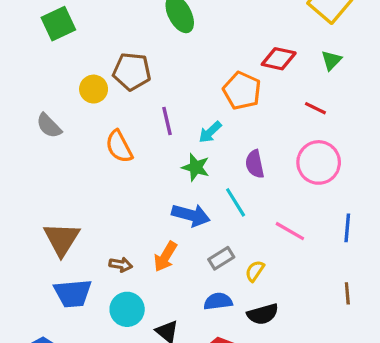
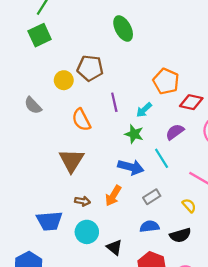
red diamond: (279, 59) -> (191, 102), moved
purple semicircle: (255, 164) -> (175, 132), turned 66
brown triangle: (62, 239) -> (71, 160), moved
yellow semicircle: (255, 271) -> (189, 206), moved, turned 104

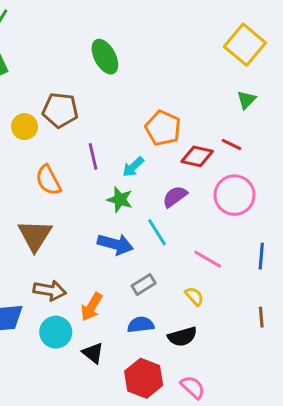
orange arrow: (113, 196) -> (91, 307), moved
brown arrow: (82, 201) -> (50, 290), size x1.5

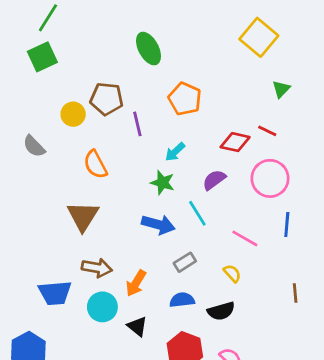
yellow square: (245, 45) -> (259, 37), moved
orange pentagon: (163, 128) -> (185, 99), moved
purple line: (93, 156) -> (137, 124), moved
blue line: (261, 256) -> (287, 224), moved

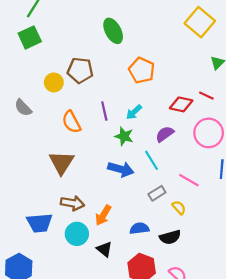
purple line: (137, 124) -> (104, 111), moved
gray rectangle: (185, 262) -> (157, 193), moved

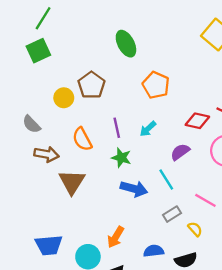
brown pentagon: (80, 70) -> (91, 85), turned 30
green star: (124, 136) -> (121, 158), moved
brown arrow: (72, 203) -> (46, 154), moved

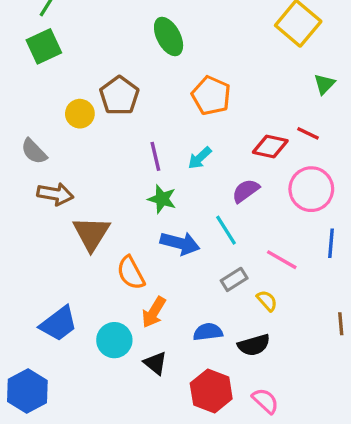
orange semicircle: (82, 139) -> (131, 273), moved
blue trapezoid: (49, 245) -> (59, 324), turned -32

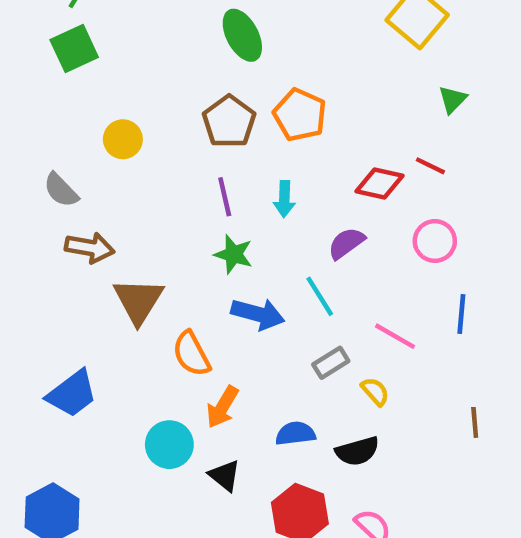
brown pentagon: (119, 96) -> (229, 122), moved
cyan arrow: (200, 158) -> (284, 199), turned -45
pink circle: (311, 189) -> (435, 241), size x0.7
blue trapezoid: (59, 324) -> (72, 394), moved

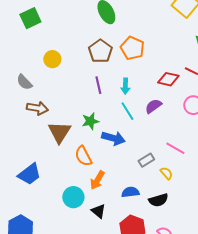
green star: (233, 254) -> (90, 121), moved, turned -30
cyan line: (320, 296) -> (127, 111), moved

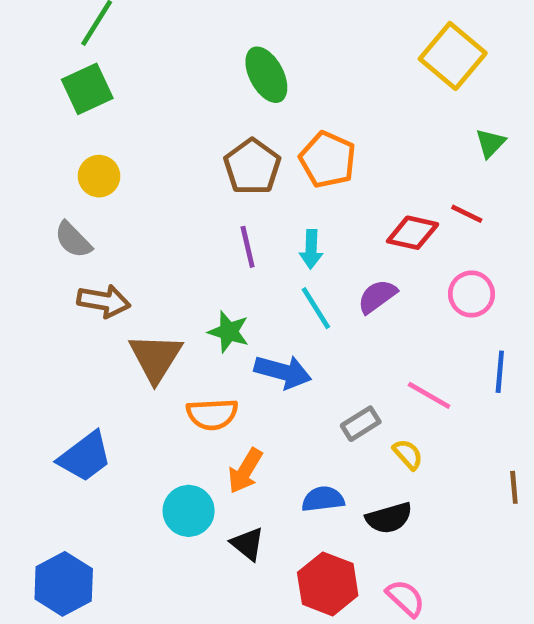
yellow circle: (52, 59) -> (99, 176), moved
green star: (90, 121) -> (229, 332), turned 30
orange semicircle: (83, 156) -> (212, 414), turned -65

